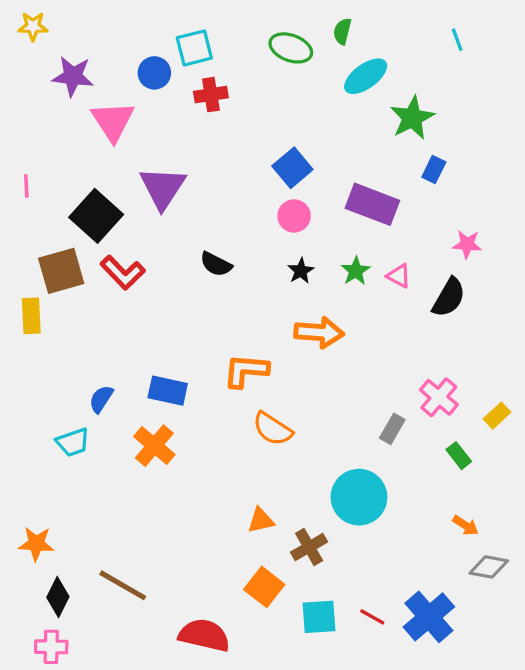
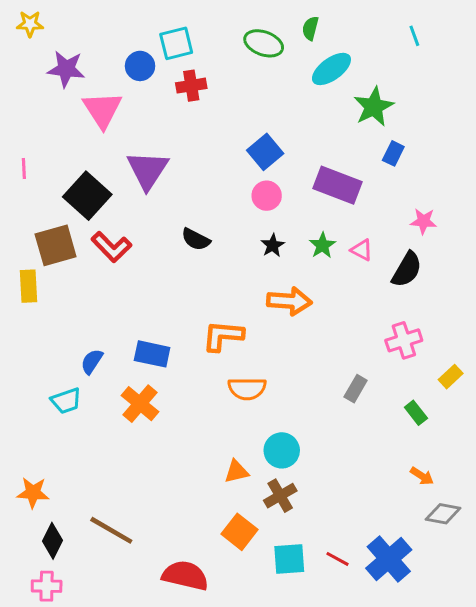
pink cross: (439, 397) -> (404, 340), moved, turned 32
orange semicircle: (272, 429) -> (247, 389), turned -33
cyan circle: (359, 497) -> (282, 450), moved, size x0.7

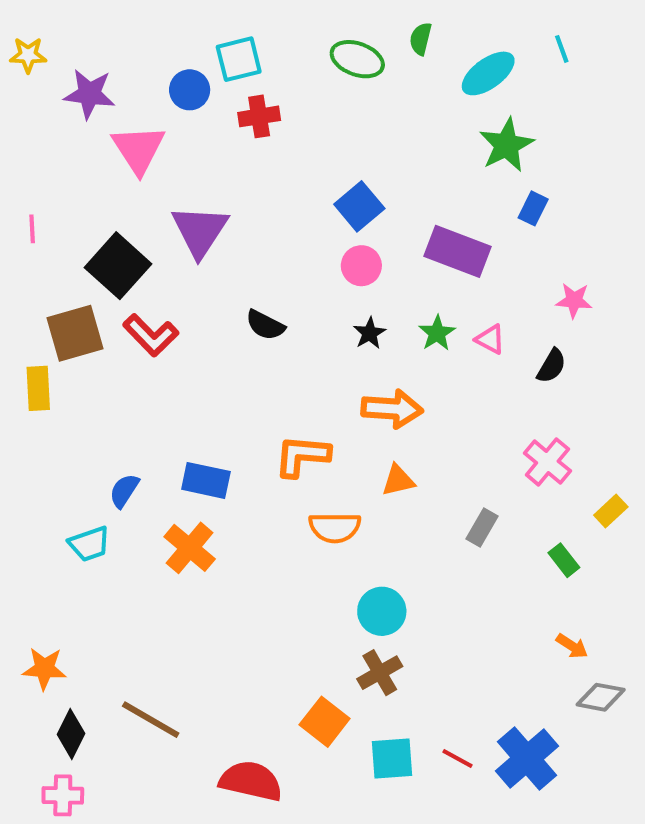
yellow star: (30, 24) -> (28, 55), moved
cyan ellipse: (331, 69) -> (488, 73), moved
black semicircle: (407, 270) -> (552, 366), size x0.7
pink cross: (404, 340) -> (547, 462), turned -32
orange triangle: (236, 472) -> (398, 480), moved

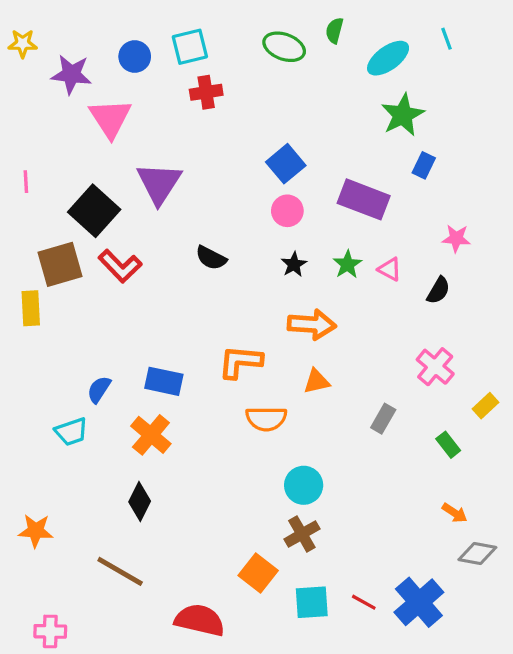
blue circle: (190, 90) -> (135, 57), moved
black diamond: (71, 734) -> (140, 502), moved

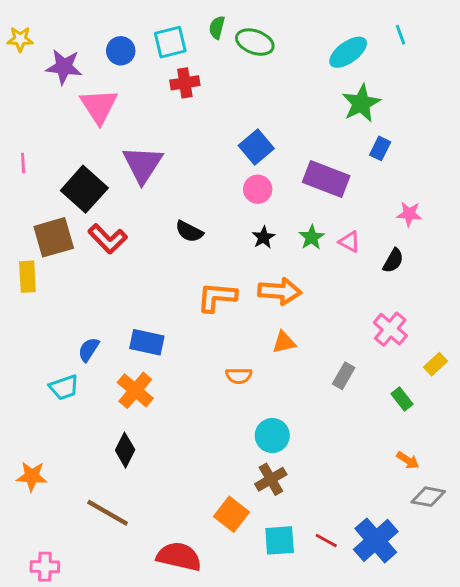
green semicircle: (334, 31) -> (217, 27), moved
orange L-shape: (240, 362) -> (217, 297), moved
orange semicircle: (266, 419) -> (239, 376), size x0.7

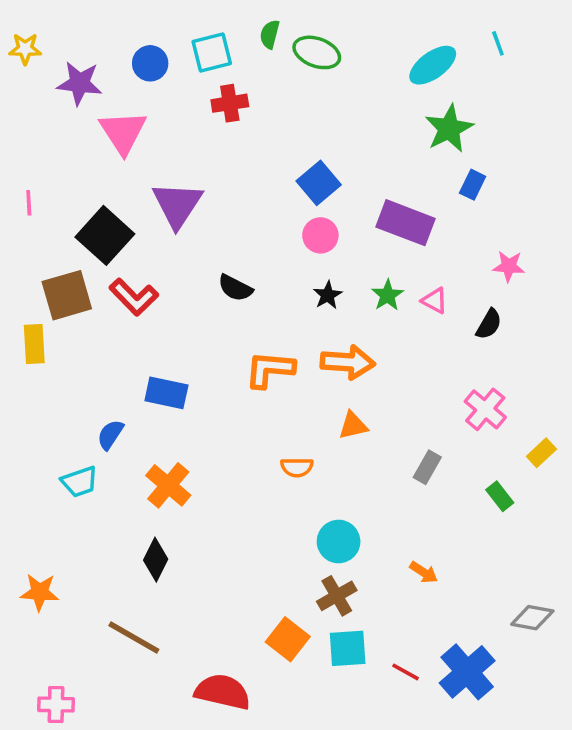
blue rectangle: (147, 342) -> (166, 393), moved
orange arrow: (408, 460) -> (424, 572), moved
cyan square: (280, 540) -> (348, 648), moved

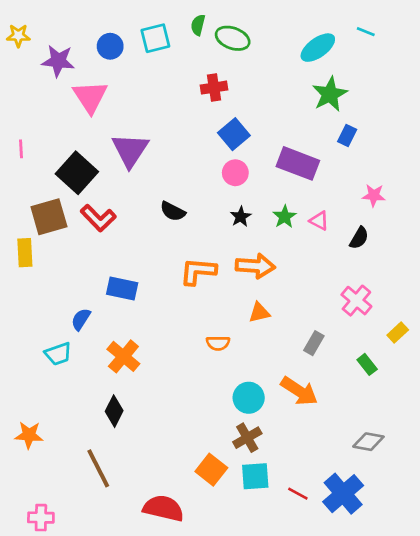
cyan line: (498, 43) -> (366, 32), turned -48
red cross: (230, 103) -> (214, 88), moved
orange arrow: (424, 572) -> (299, 391), moved, size x1.8
gray diamond: (532, 618) -> (368, 442), moved
brown line: (134, 638) -> (98, 468), turned 33

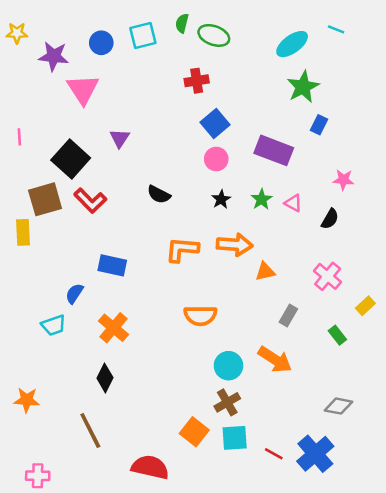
purple triangle: (130, 150) -> (120, 138), size x0.6
orange triangle: (259, 313) -> (265, 272), moved
orange semicircle: (218, 343) -> (200, 316), size x1.5

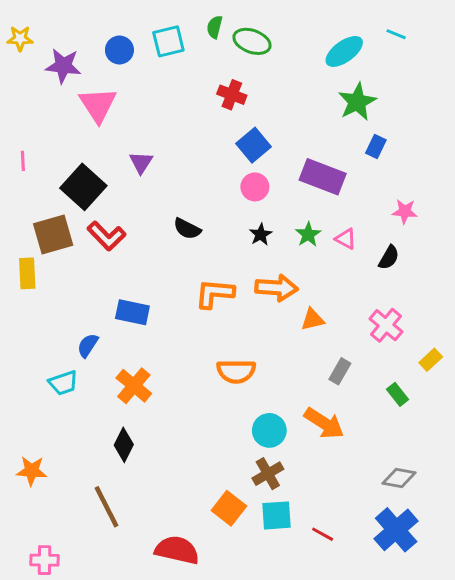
red cross: (197, 81) -> (232, 95), turned 30
blue cross: (315, 454) -> (396, 530), moved

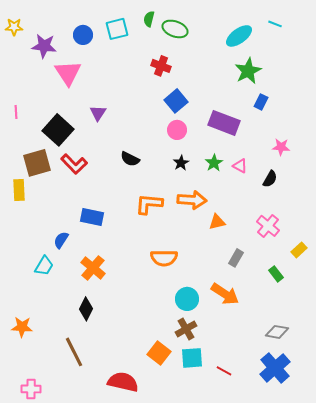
cyan trapezoid: (63, 383) -> (44, 266), turned -40

